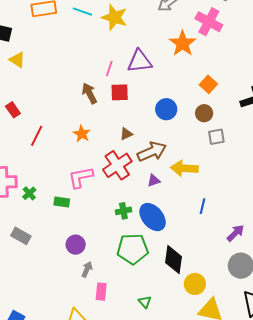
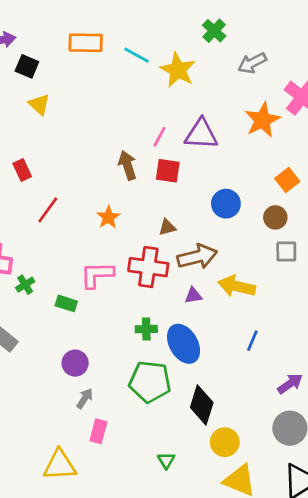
red cross: (117, 165) -> (148, 267), turned 32
green triangle: (145, 302) -> (166, 460), moved

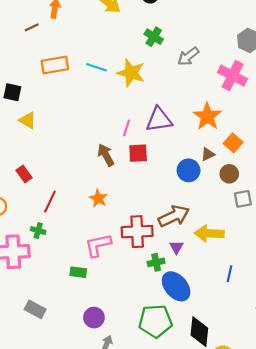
orange star: (262, 120) -> (207, 116), moved
brown triangle: (167, 227) -> (208, 154), moved
green cross: (25, 285) -> (38, 231), moved, turned -32
purple triangle: (193, 296) -> (177, 247), turned -40
green cross: (146, 329) -> (156, 262), moved

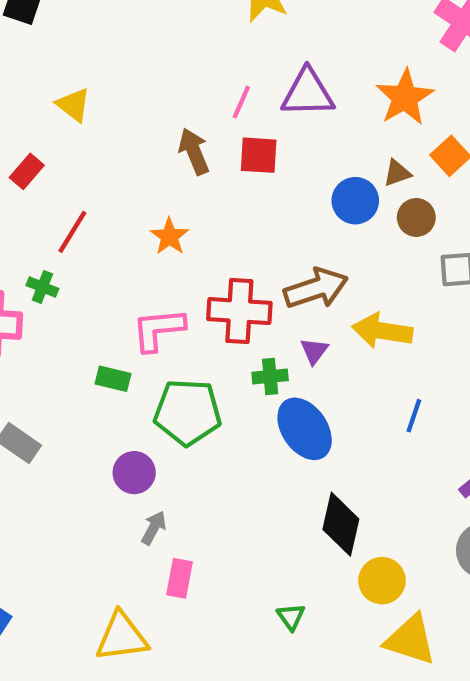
yellow triangle: (28, 120) -> (74, 105), moved
red rectangle: (24, 174) -> (27, 171), turned 70
brown circle: (229, 174) -> (416, 217), moved
green pentagon: (155, 321) -> (188, 412), moved

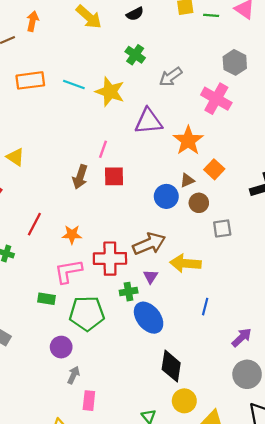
purple triangle: (308, 93) -> (149, 121), moved
brown arrow: (194, 151) -> (80, 177), turned -135
red line: (72, 232) -> (34, 224), moved
orange star: (169, 236) -> (72, 235), moved, turned -30
yellow circle: (382, 581) -> (184, 401), moved

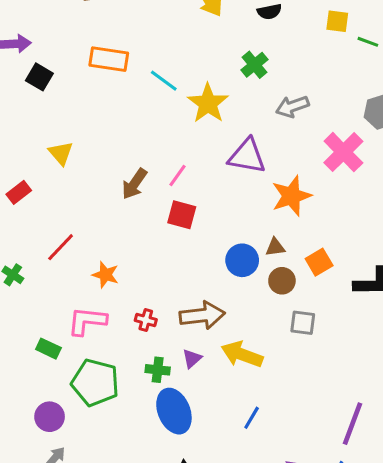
orange square: (214, 169) -> (319, 262), moved
brown arrow: (80, 177) -> (134, 184), moved
red cross: (110, 259) -> (146, 320), size x0.5

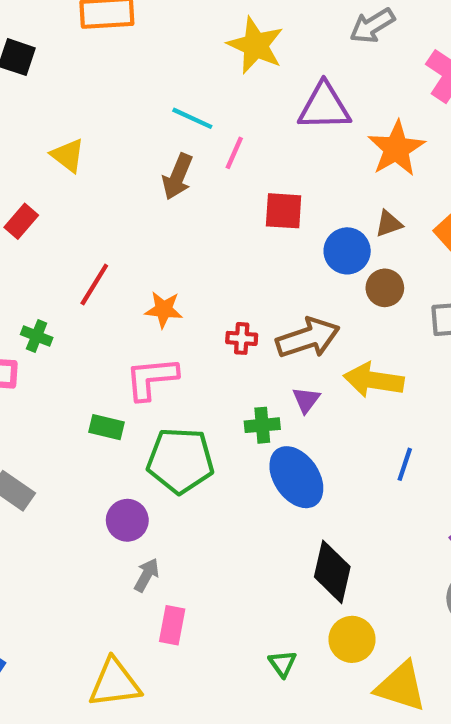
cyan line: (164, 81) -> (192, 118), moved
red square: (182, 215) -> (284, 211), moved
brown circle: (282, 281) -> (385, 288), moved
red cross: (146, 320) -> (242, 338), moved

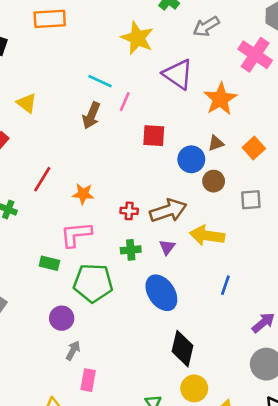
purple triangle: (324, 107) -> (178, 74), turned 36
green cross: (262, 425) -> (131, 250), moved

